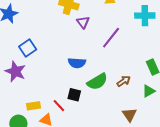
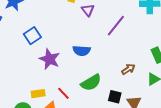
purple star: (15, 71) -> (50, 59), moved
green semicircle: (97, 82) -> (91, 83), moved
black square: (74, 95) -> (115, 97), moved

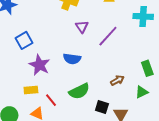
purple triangle: (88, 10) -> (82, 27), moved
yellow rectangle: (38, 94) -> (31, 90), moved

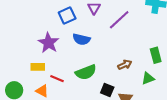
blue square: (24, 40) -> (67, 15), moved
red line: (51, 100) -> (57, 79), turned -32

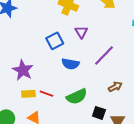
purple line: (119, 20) -> (104, 55), moved
purple star: (48, 43) -> (23, 70), moved
red line: (57, 79) -> (46, 94), moved

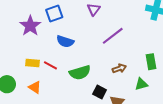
blue square: (55, 41) -> (54, 13), moved
blue semicircle: (70, 64) -> (65, 41), moved
purple star: (23, 70) -> (30, 26), moved

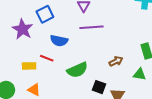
purple line: (113, 36) -> (92, 27), moved, turned 40
red line: (50, 65) -> (47, 58), moved
green triangle: (141, 84) -> (140, 74), turned 32

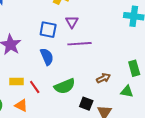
blue square: (45, 14) -> (48, 30), moved, turned 36
blue semicircle: (59, 41) -> (47, 57), turned -126
red line: (47, 58) -> (35, 87), moved, turned 32

